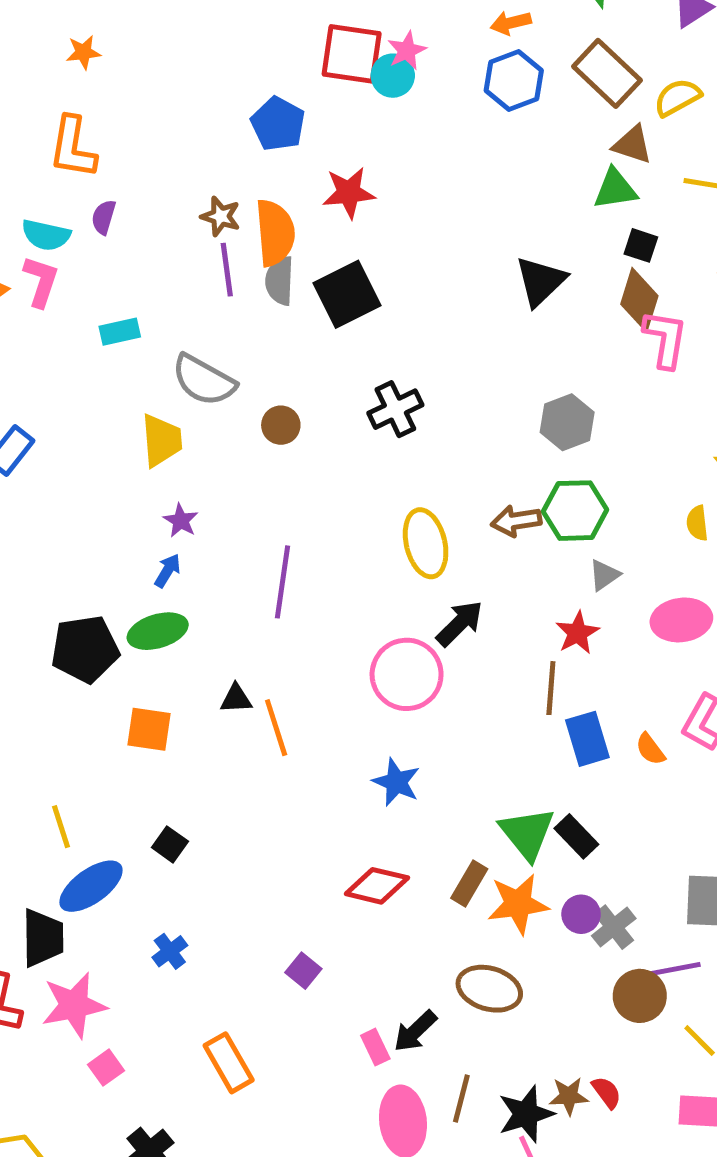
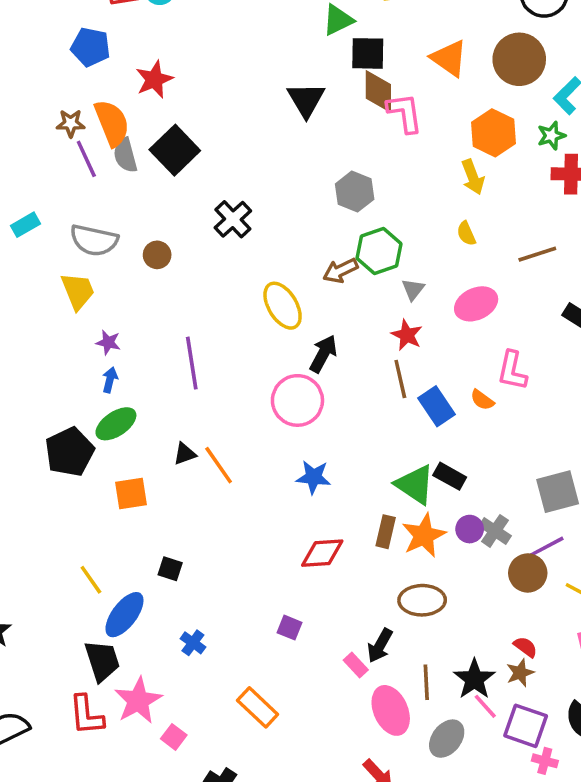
black square: (641, 245) -> (368, 53), size x1.5
brown star: (569, 1096) -> (520, 673), moved

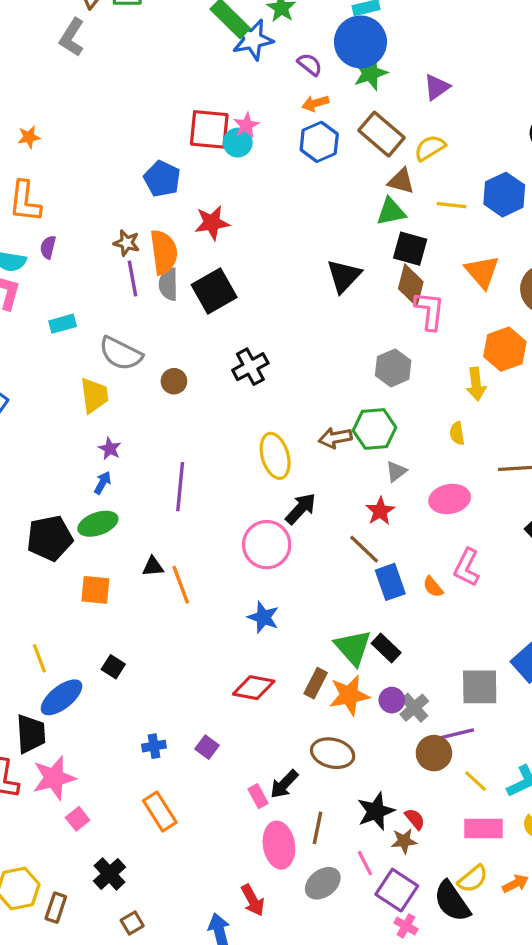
gray hexagon: (355, 192) -> (393, 368), moved
brown line: (400, 379) -> (364, 549), turned -48
blue cross: (193, 643) -> (154, 746), moved, turned 30
black star: (474, 679) -> (376, 811), moved

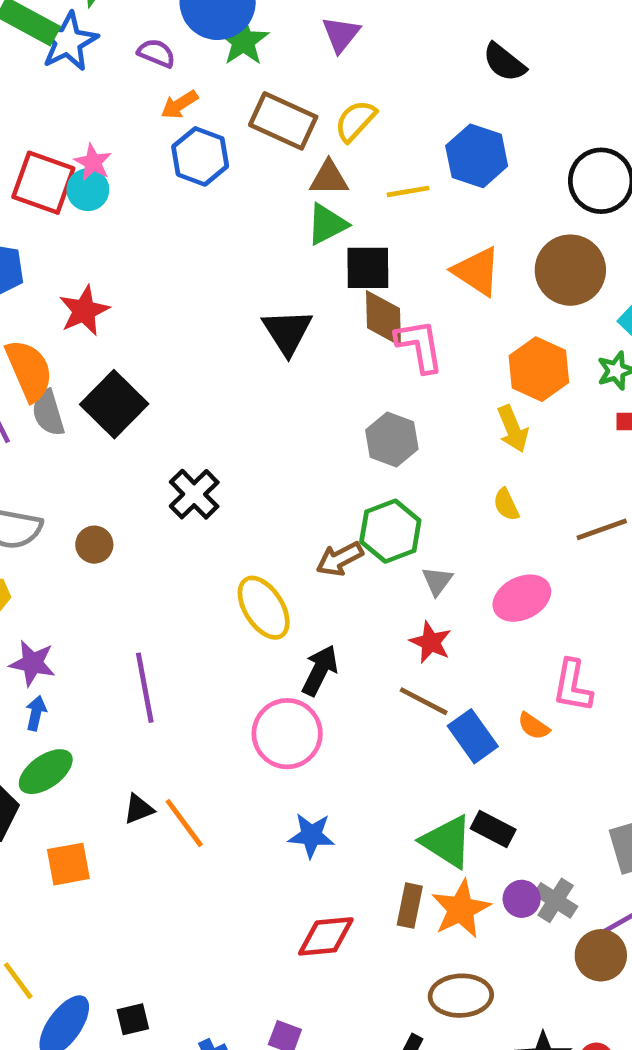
red square: (209, 129) -> (43, 183), turned 30
purple star: (110, 449) -> (32, 663), size x1.4
black square: (113, 667) -> (133, 1019), moved, turned -30

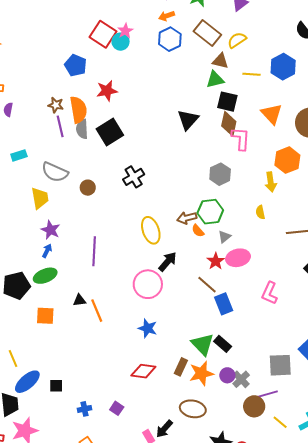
pink ellipse: (522, 598) -> (238, 258), moved
orange semicircle: (534, 726) -> (198, 231), moved

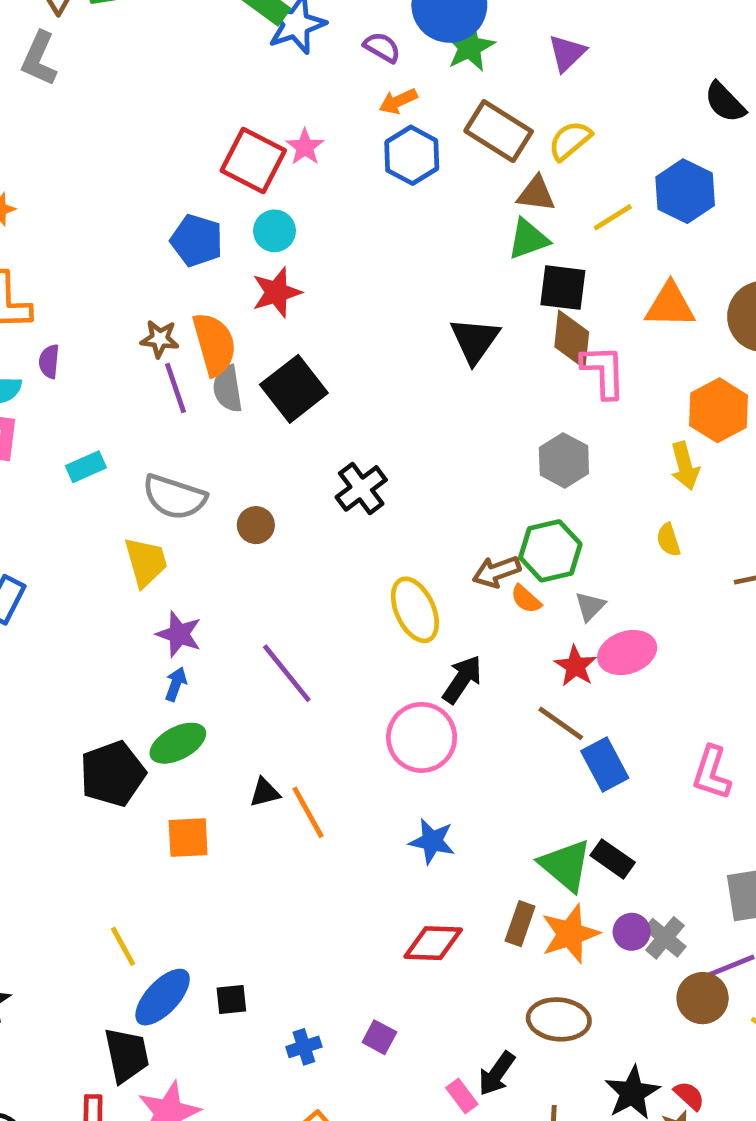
cyan circle: (121, 42) -> (274, 231), moved
yellow line: (251, 74) -> (613, 217), turned -30
orange triangle: (272, 114) -> (670, 305), turned -40
purple line: (94, 251) -> (287, 673), turned -36
pink L-shape: (269, 293) -> (712, 773), moved

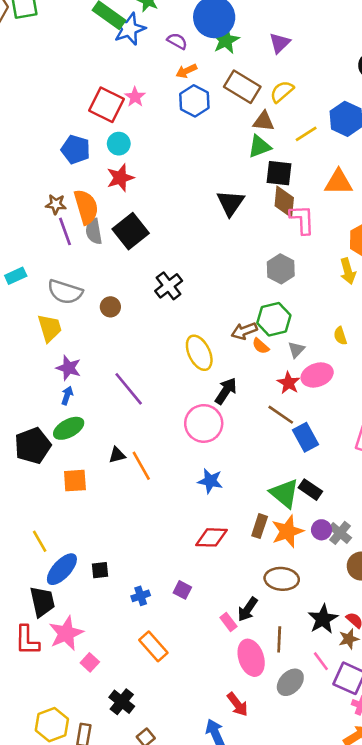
yellow semicircle: (668, 540) -> (340, 336), moved

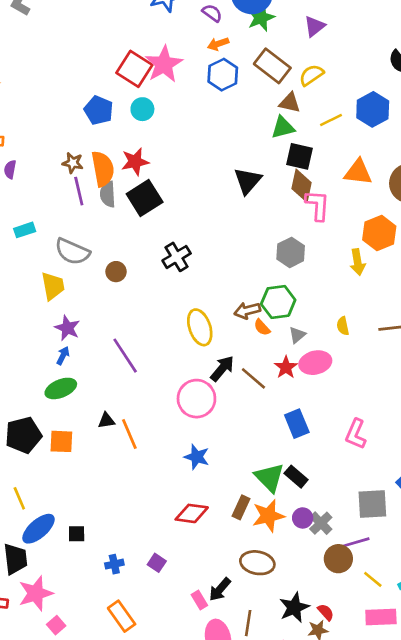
pink star: (135, 97) -> (164, 64), size x1.8
red star: (120, 178) -> (135, 162), moved
brown line: (281, 415) -> (253, 378), moved
black pentagon: (33, 446) -> (23, 435), moved

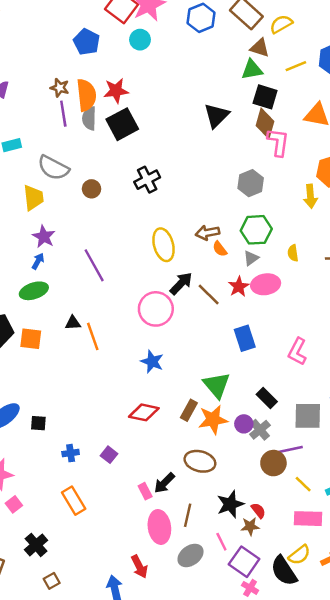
cyan circle: (142, 109) -> (140, 40), moved
green hexagon: (278, 302) -> (256, 230), moved
black rectangle: (296, 477) -> (267, 398), moved

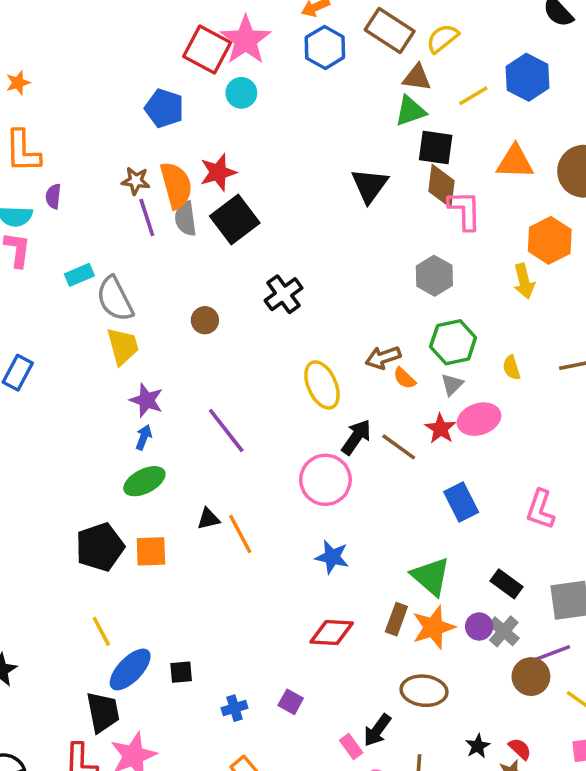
gray semicircle: (53, 168) -> (115, 299), moved, turned 44
black star: (230, 504) -> (478, 746), size x0.6

